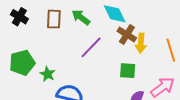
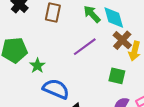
green arrow: (81, 17) -> (92, 14), moved

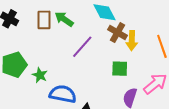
green arrow: (92, 14) -> (64, 19), moved

